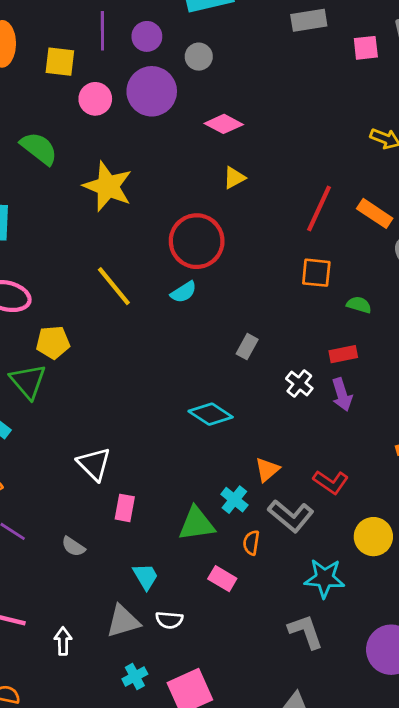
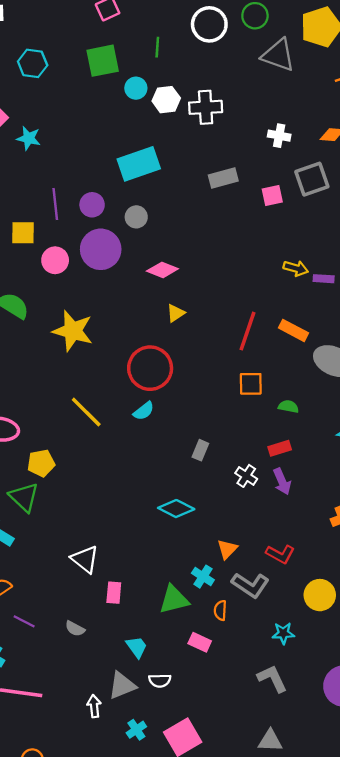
cyan star: (325, 578) -> (283, 633), size x0.7
white arrow: (63, 641) -> (94, 706), moved

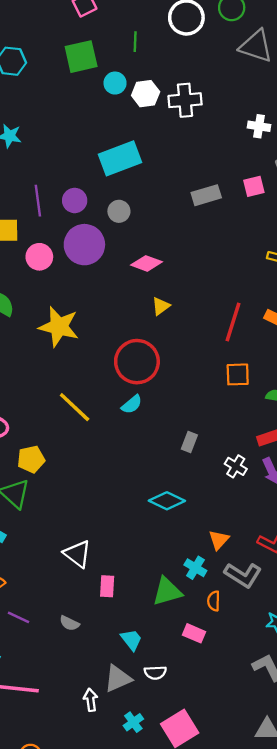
gray rectangle: (223, 178) -> (206, 195), moved

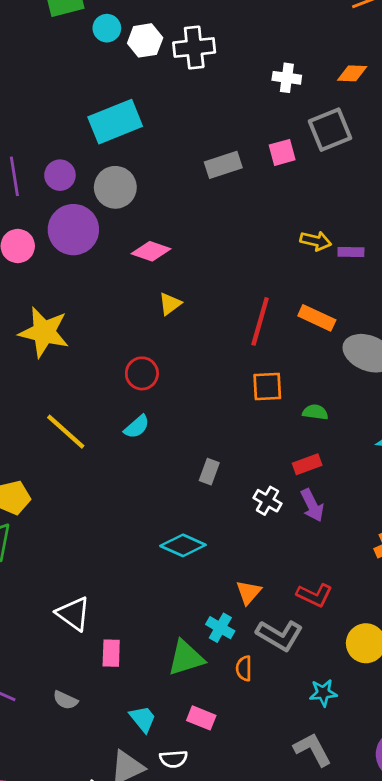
gray circle: (119, 211) -> (115, 187), size x1.5
red circle: (137, 362) -> (142, 373), size x0.6
pink rectangle: (194, 633) -> (201, 718), moved

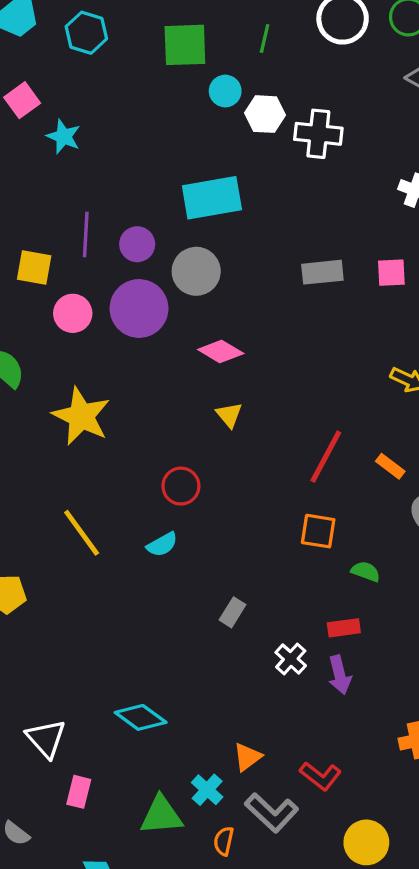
yellow triangle: (170, 304) -> (229, 415), turned -45
orange rectangle: (317, 318) -> (390, 466), size x0.7
cyan diamond: (183, 545) -> (141, 717), moved

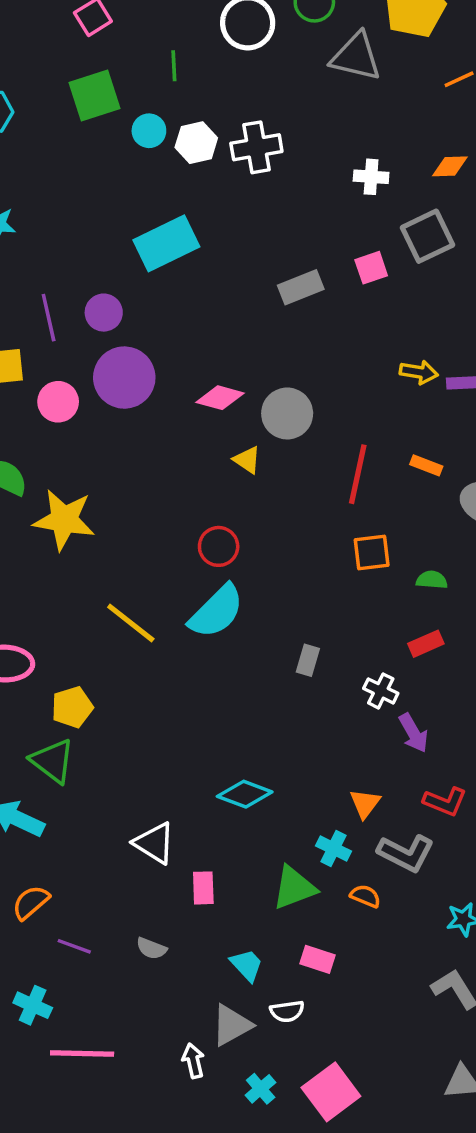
gray circle: (196, 271) -> (287, 413), moved
yellow star: (81, 416) -> (64, 520), moved
cyan semicircle: (162, 544) -> (216, 611), size x1.8
purple arrow: (340, 675) -> (414, 733), moved
orange semicircle: (224, 841) -> (365, 896), turned 116

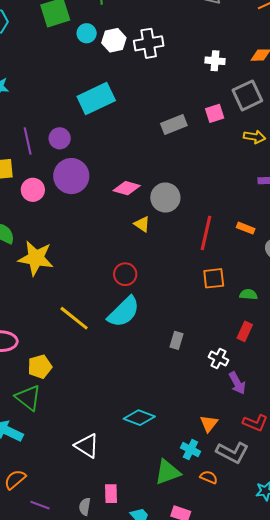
yellow arrow: (419, 372) -> (255, 137), moved
red rectangle: (426, 644) -> (245, 331), turned -42
pink rectangle: (203, 888) -> (111, 494), moved
gray semicircle: (151, 948) -> (85, 507), turned 78

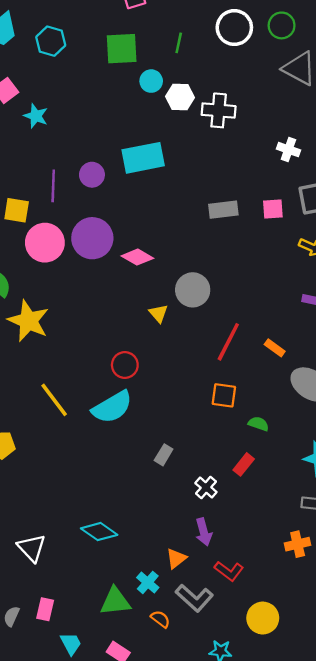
purple circle: (60, 138) -> (92, 175), moved
pink diamond: (127, 188) -> (137, 257), moved
pink circle: (33, 190) -> (45, 243), size x1.4
purple arrow: (237, 383) -> (204, 532), moved

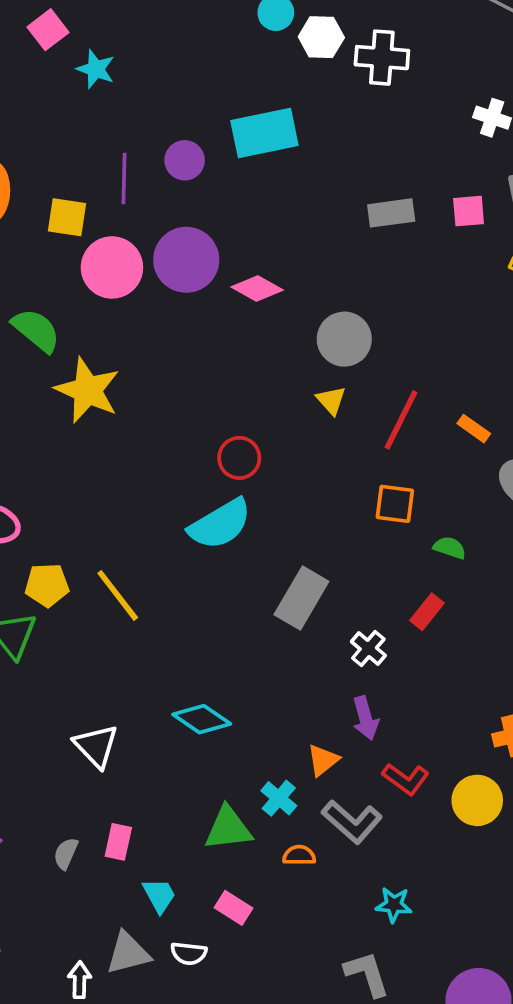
yellow triangle: (158, 313) -> (331, 400), moved
yellow line: (54, 400) -> (118, 595), moved
gray rectangle: (164, 455) -> (301, 598), size x1.8
yellow circle: (263, 618) -> (477, 800), moved
orange semicircle: (160, 619) -> (299, 855), turned -36

